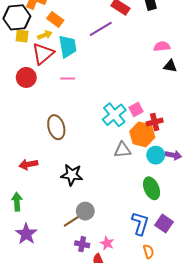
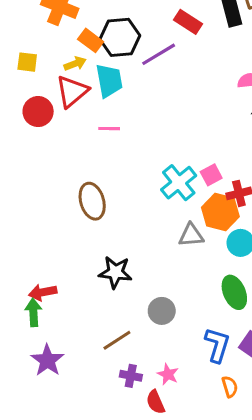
black hexagon: (17, 17) -> (120, 37), moved
yellow square: (22, 36) -> (27, 62), moved
red circle: (26, 77) -> (38, 112), moved
red arrow: (28, 164) -> (43, 292), moved
gray circle: (85, 211) -> (162, 311), moved

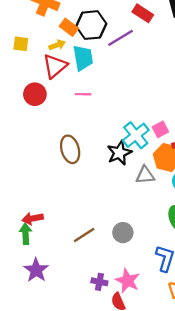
red circle: (38, 112) -> (35, 94), moved
black star: (115, 272) -> (119, 153), moved, turned -30
brown line: (117, 340) -> (84, 235), moved
pink star: (168, 374) -> (128, 281), size x1.5

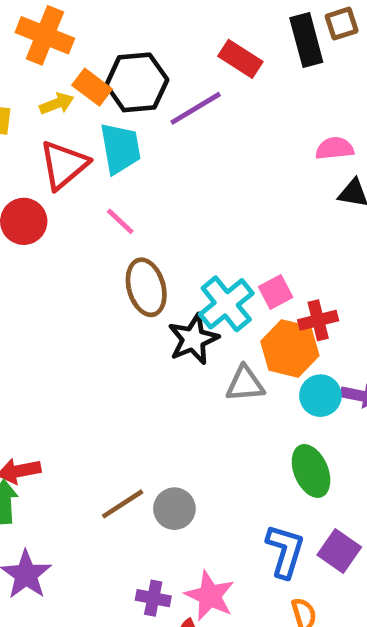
yellow arrow: (57, 45) -> (57, 104), moved
pink line: (83, 94) -> (120, 221), turned 42
brown ellipse: (70, 149) -> (146, 287), moved
gray circle: (123, 233) -> (174, 509), moved

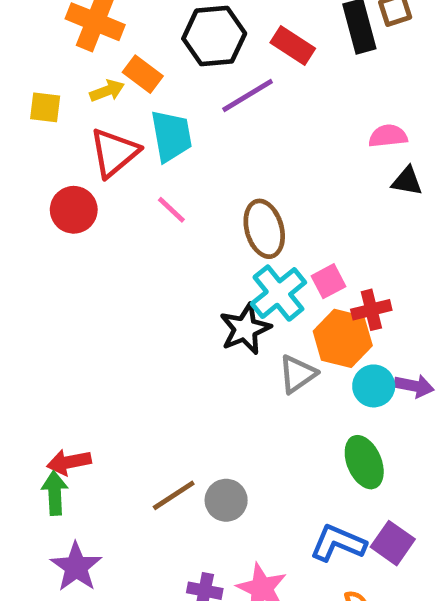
black hexagon: (137, 82) -> (214, 36), moved
brown ellipse: (146, 287) -> (264, 229), moved
gray triangle: (245, 384) -> (298, 374), turned -30
blue L-shape: (285, 551) -> (338, 543), turned -84

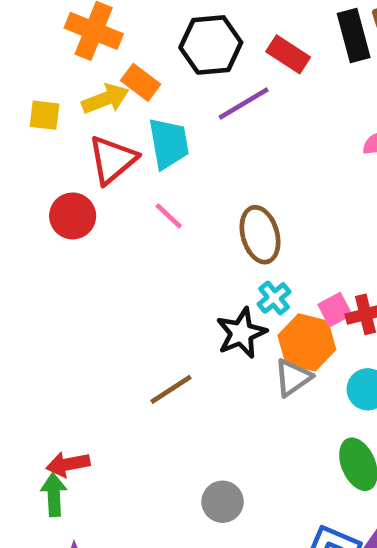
yellow arrow: (107, 91) -> (105, 99), size x1.4
pink square: (328, 281) -> (335, 310), moved
cyan cross: (278, 293) -> (274, 298), size x0.6
orange hexagon: (343, 338) -> (307, 342), moved
brown line: (174, 495) -> (171, 389), moved

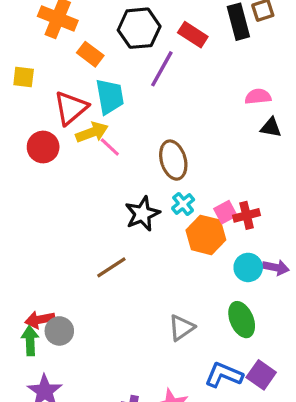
yellow arrow: (105, 99) -> (92, 132), moved
purple line: (244, 104) -> (162, 69), turned -30
black star: (241, 333) -> (142, 214), moved
gray triangle: (293, 378) -> (181, 328), moved
gray circle: (223, 502) -> (59, 331), moved

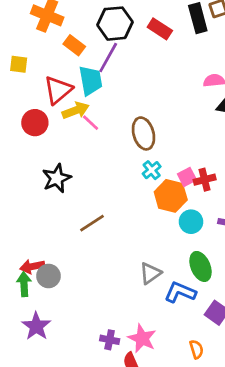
purple line: (162, 69) -> (108, 57), moved
black star: (142, 214) -> (57, 178), moved
cyan circle: (248, 267) -> (191, 222), moved
blue L-shape: (224, 375) -> (180, 292), moved

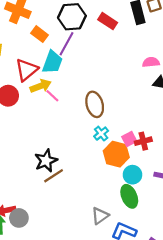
cyan trapezoid: (91, 81) -> (52, 62), turned 30
black star: (57, 178) -> (46, 161), moved
green ellipse: (200, 266) -> (129, 196), moved

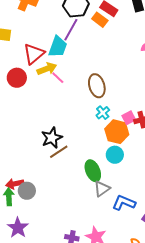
orange rectangle: (39, 34) -> (100, 20), moved
cyan circle: (132, 175) -> (115, 155), moved
green ellipse: (129, 196) -> (93, 171), moved

